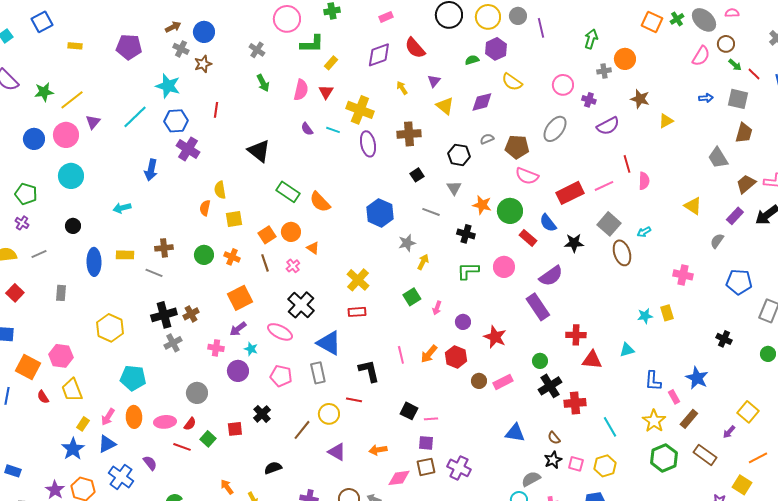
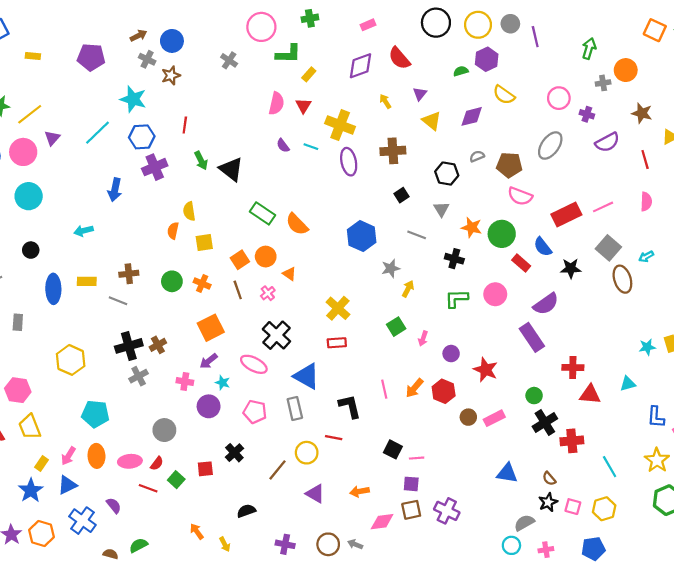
green arrow: (263, 83) -> (201, 161), moved
purple cross: (188, 149) -> (155, 167), turned 35
red line: (627, 164) -> (645, 160), moved

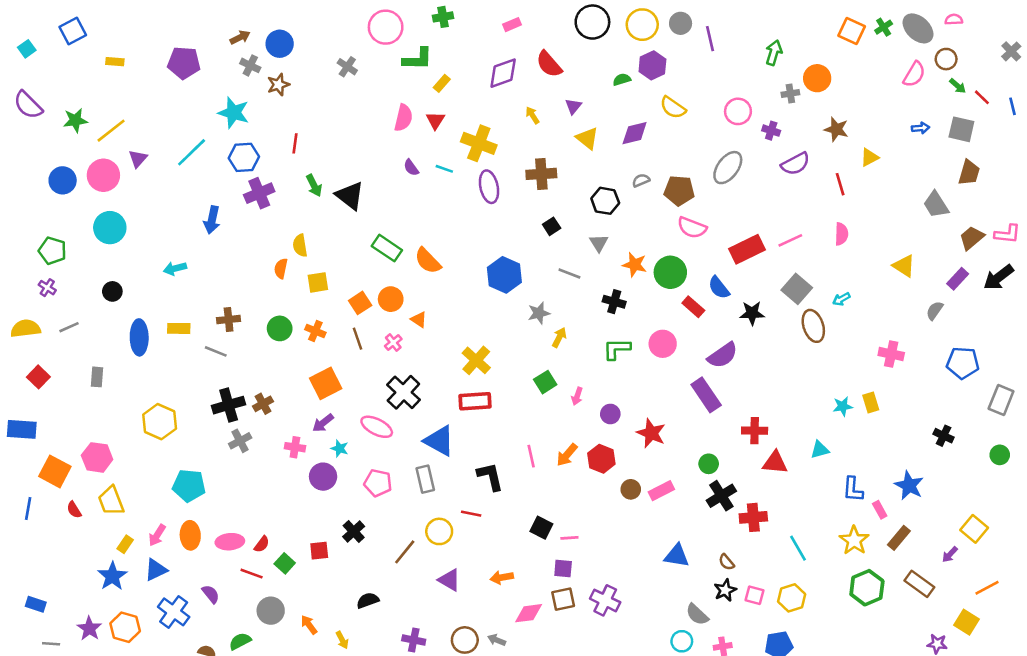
red rectangle: (337, 343) -> (475, 401), size x1.4
gray circle: (164, 430) -> (271, 611), moved
gray semicircle: (524, 523) -> (697, 614), turned -108

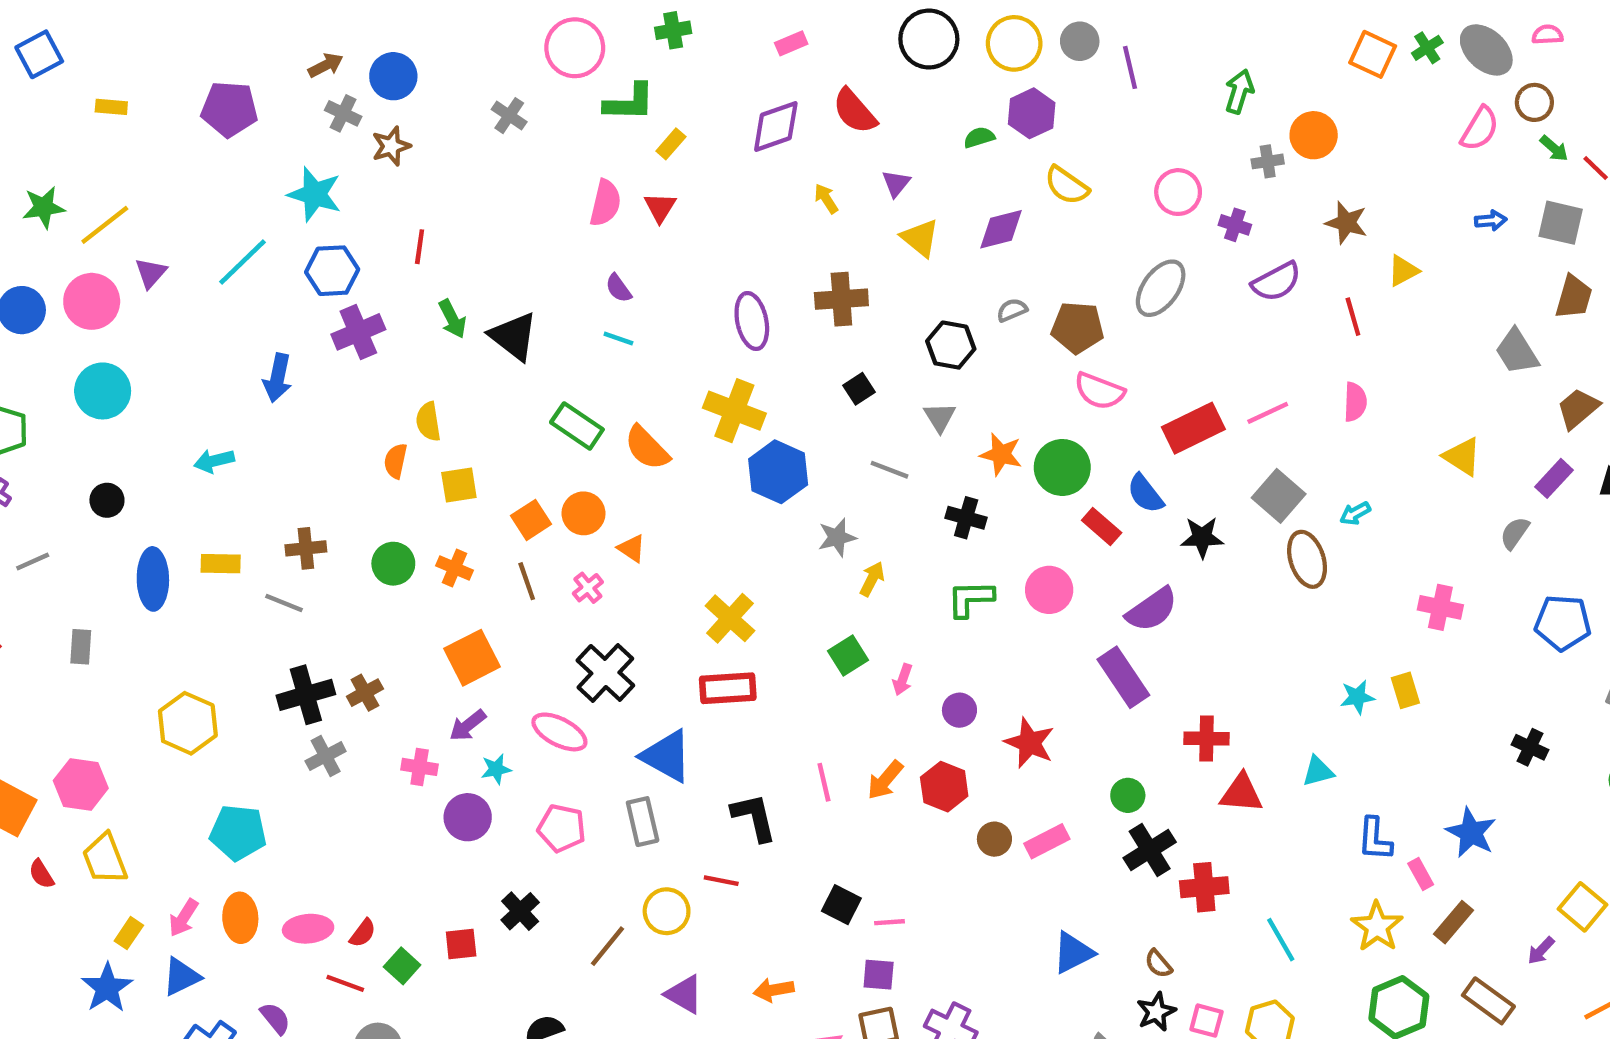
yellow cross: (479, 143) -> (734, 411), moved
cyan line: (444, 169) -> (618, 339), moved
cyan star: (340, 448) -> (496, 769), turned -30
blue triangle: (677, 556) -> (1073, 953), turned -36

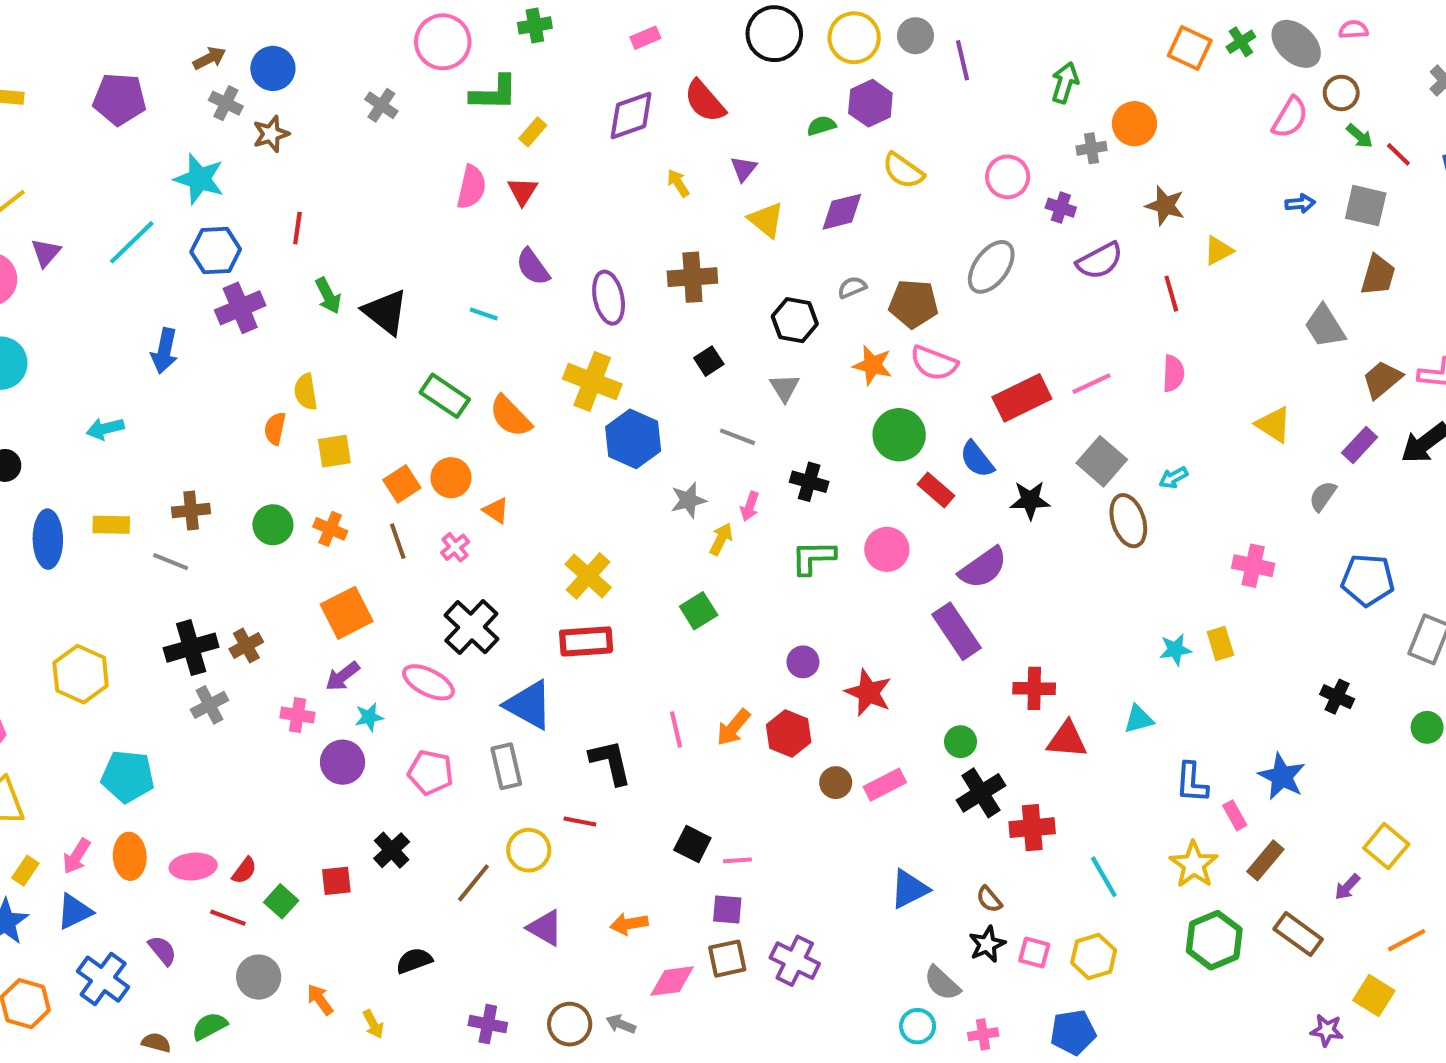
purple semicircle: (618, 288) -> (533, 267), moved, size x1.4
orange star: (1001, 454) -> (873, 365), moved
pink arrow: (903, 680) -> (750, 506), moved

